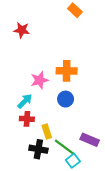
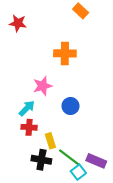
red star: (22, 30) -> (18, 23), moved
orange cross: (67, 71) -> (65, 53), moved
purple rectangle: (90, 140) -> (96, 161), moved

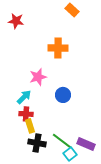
yellow rectangle: (50, 141) -> (30, 126), moved

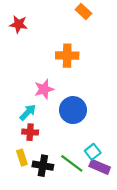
blue circle: (63, 95) -> (73, 110), size x1.5
yellow rectangle: (30, 126) -> (22, 158), moved
cyan square: (70, 154) -> (93, 152), moved

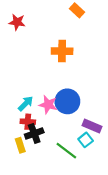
pink star: (44, 89) -> (48, 105), moved, turned 30
black cross: (43, 166) -> (34, 133), moved, turned -30
purple rectangle: (100, 167) -> (92, 126), moved

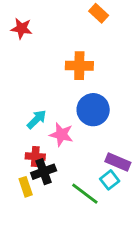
blue circle: (67, 101) -> (93, 110), moved
cyan arrow: (26, 104) -> (37, 119), moved

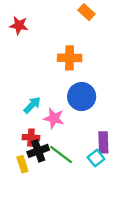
purple rectangle: (118, 162) -> (103, 142), turned 65
green line: (85, 194) -> (61, 154), moved

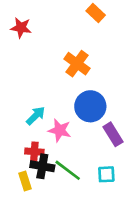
orange cross: (70, 58) -> (77, 64), turned 35
purple rectangle: (103, 142) -> (113, 134), moved, turned -30
black cross: (38, 151) -> (42, 166), turned 30
cyan square: (96, 158) -> (106, 174), turned 35

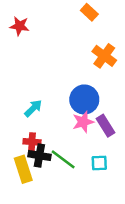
orange cross: (77, 64) -> (104, 56), moved
pink star: (60, 130) -> (83, 122), moved, turned -30
yellow rectangle: (25, 181) -> (23, 169), size x1.5

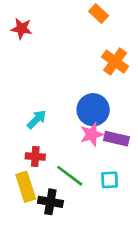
purple rectangle: (105, 126) -> (116, 139), turned -45
black cross: (39, 156) -> (50, 202), moved

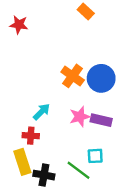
orange cross: (115, 62) -> (73, 76), moved
blue circle: (93, 110) -> (101, 78), moved
cyan arrow: (37, 119) -> (42, 112), moved
green line: (70, 176) -> (78, 170), moved

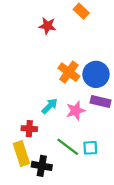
red star: (19, 25) -> (47, 26), moved
cyan arrow: (42, 112) -> (50, 106), moved
purple rectangle: (101, 120) -> (101, 102), moved
green line: (78, 170) -> (68, 147), moved

